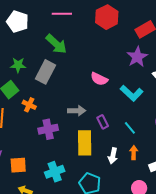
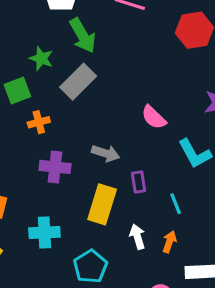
green arrow: (56, 44) -> (83, 35), moved
orange cross: (29, 105) -> (39, 122), turned 32
white arrow: (113, 156) -> (137, 237), turned 133

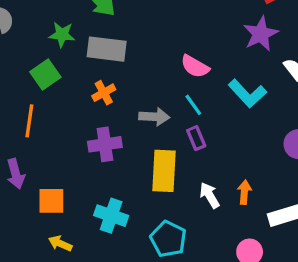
gray rectangle: (78, 82) -> (107, 49), turned 66
orange cross: (39, 122) -> (104, 93), moved
cyan line: (176, 204) -> (193, 105), moved
cyan cross: (44, 232) -> (111, 216), turned 36

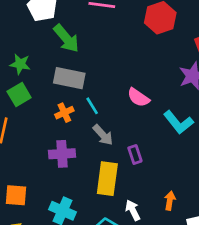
green star: (62, 35) -> (20, 64), moved
cyan line: (193, 105) -> (92, 106), moved
gray arrow: (154, 117) -> (103, 135), turned 40
white arrow: (210, 195) -> (133, 210), moved

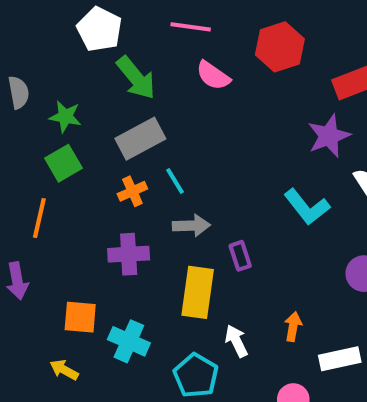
gray rectangle: (69, 78) -> (140, 139), turned -40
pink semicircle: (138, 97) -> (213, 76), moved
gray arrow: (103, 135) -> (191, 226), turned -50
orange square: (16, 195) -> (80, 317), moved

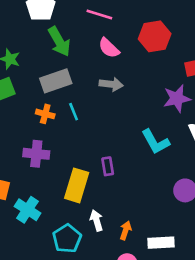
orange cross: (132, 191) -> (45, 114), turned 30
gray arrow: (191, 226) -> (111, 84), moved
orange arrow: (293, 327) -> (126, 230), moved

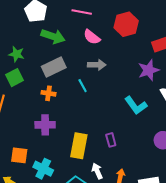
green arrow: (59, 41) -> (53, 36), turned -35
cyan line: (74, 112) -> (83, 86), moved
purple rectangle: (108, 166) -> (111, 140), moved

